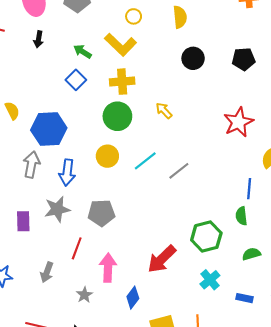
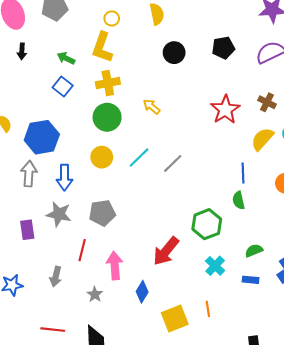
yellow L-shape: (121, 45) -> (102, 47), turned 72
gray star: (57, 209) -> (59, 214), turned 30
green semicircle: (251, 254) -> (254, 251), moved

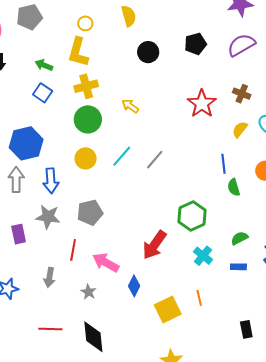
yellow semicircle: (262, 139) -> (240, 129), size x0.7
green semicircle: (239, 200) -> (234, 187), moved
pink arrow: (115, 265) -> (106, 263), turned -52

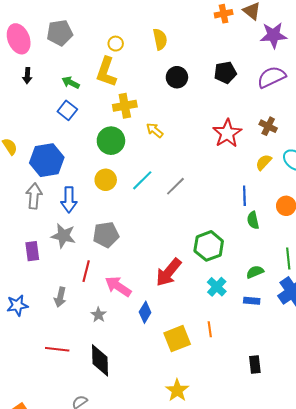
yellow cross: (86, 86) -> (125, 106), moved

